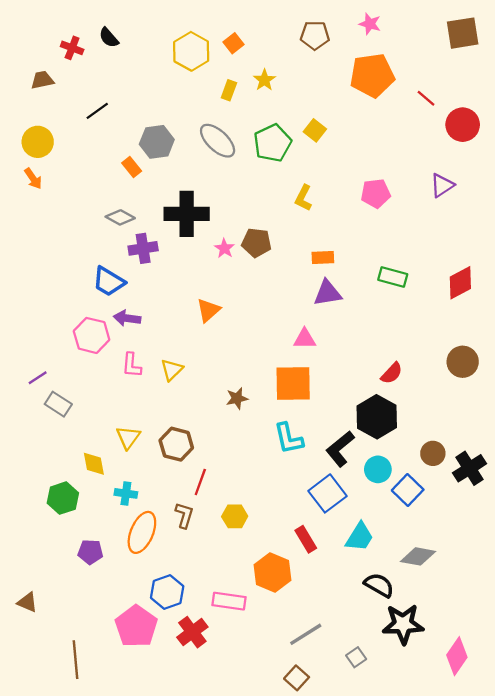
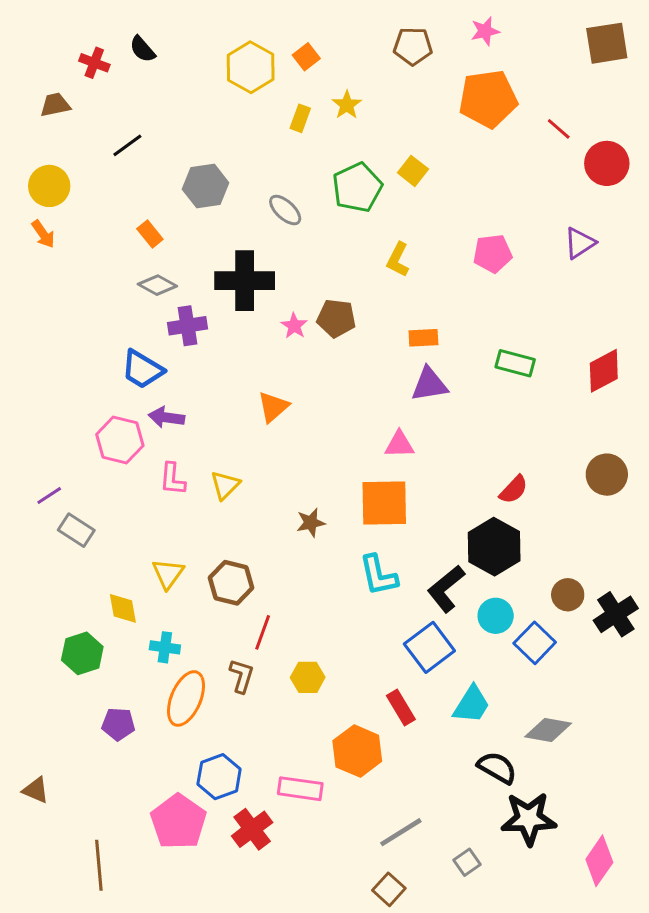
pink star: (370, 24) -> (485, 31), turned -30
gray ellipse: (218, 141) -> (285, 210), moved, size x0.7
orange rectangle: (132, 167) -> (150, 234), moved

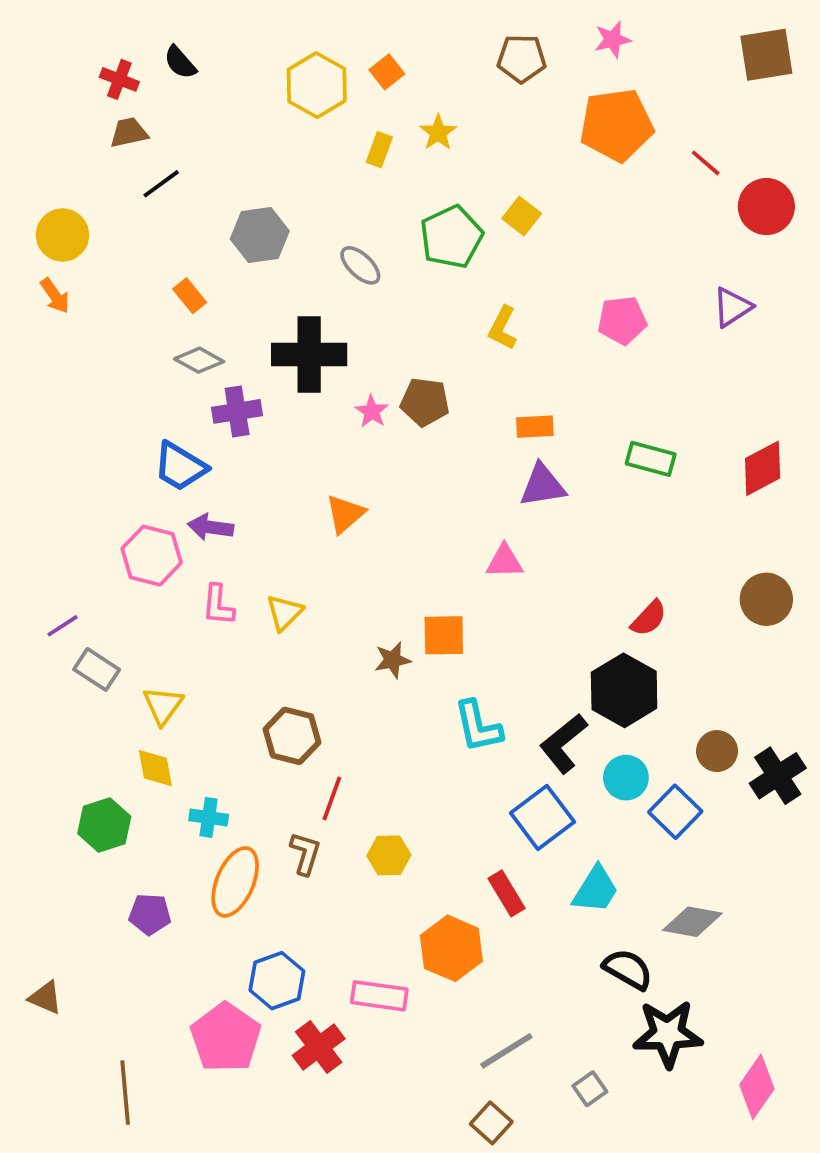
brown trapezoid: (55, 105) -> (129, 133), moved
orange square: (384, 503) -> (444, 635), moved, size x0.7
yellow triangle: (168, 574) -> (163, 706), moved

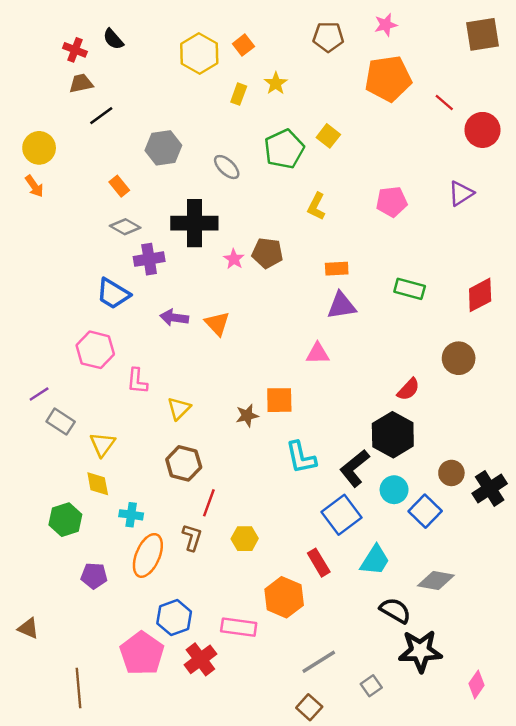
orange triangle: (345, 514) -> (217, 324), turned -32
purple arrow: (210, 527) -> (174, 318), moved
brown circle: (766, 599) -> (459, 358), moved
yellow triangle: (284, 613) -> (179, 408), moved
pink diamond: (757, 1087) -> (477, 684), size x0.7

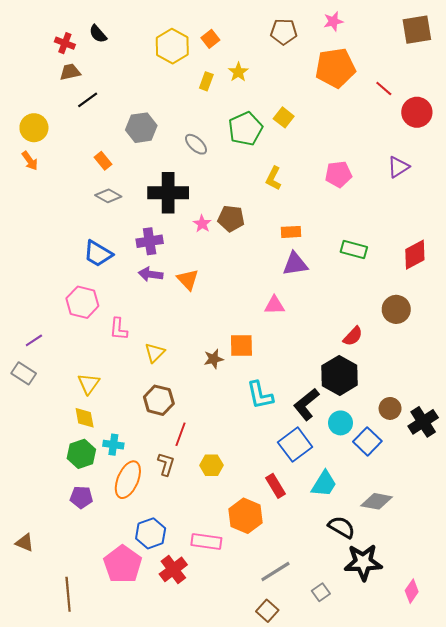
purple cross: (149, 259) -> (150, 241), moved
gray rectangle: (61, 422) -> (24, 373), moved
green hexagon: (65, 520) -> (81, 454), moved

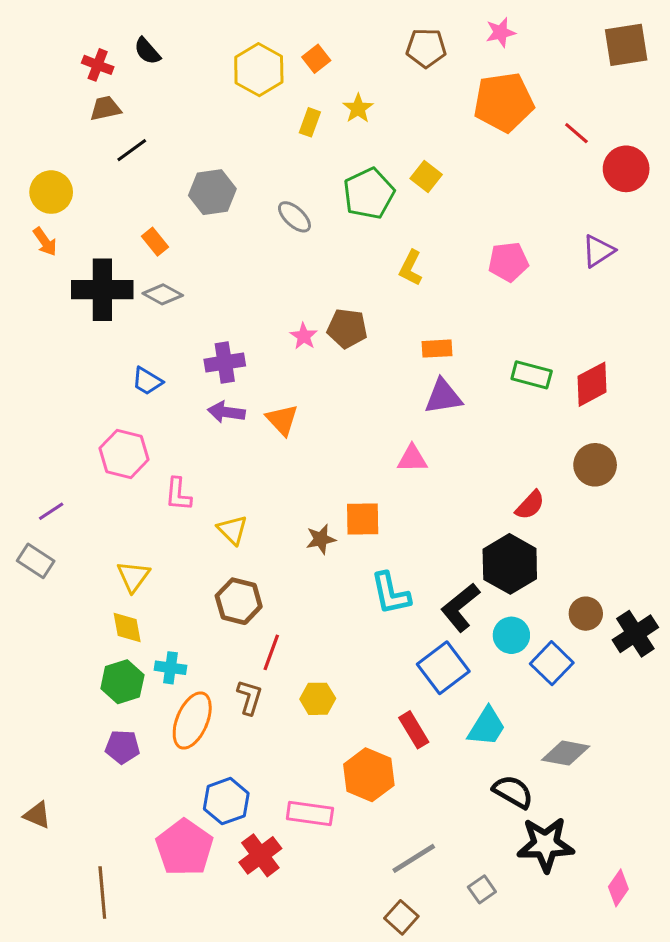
black cross: (168, 193) -> (102, 290), moved
blue trapezoid: (98, 254) -> (147, 381), size x0.7
red diamond: (415, 255) -> (592, 384), moved
yellow triangle: (155, 353) -> (232, 530), turned -30

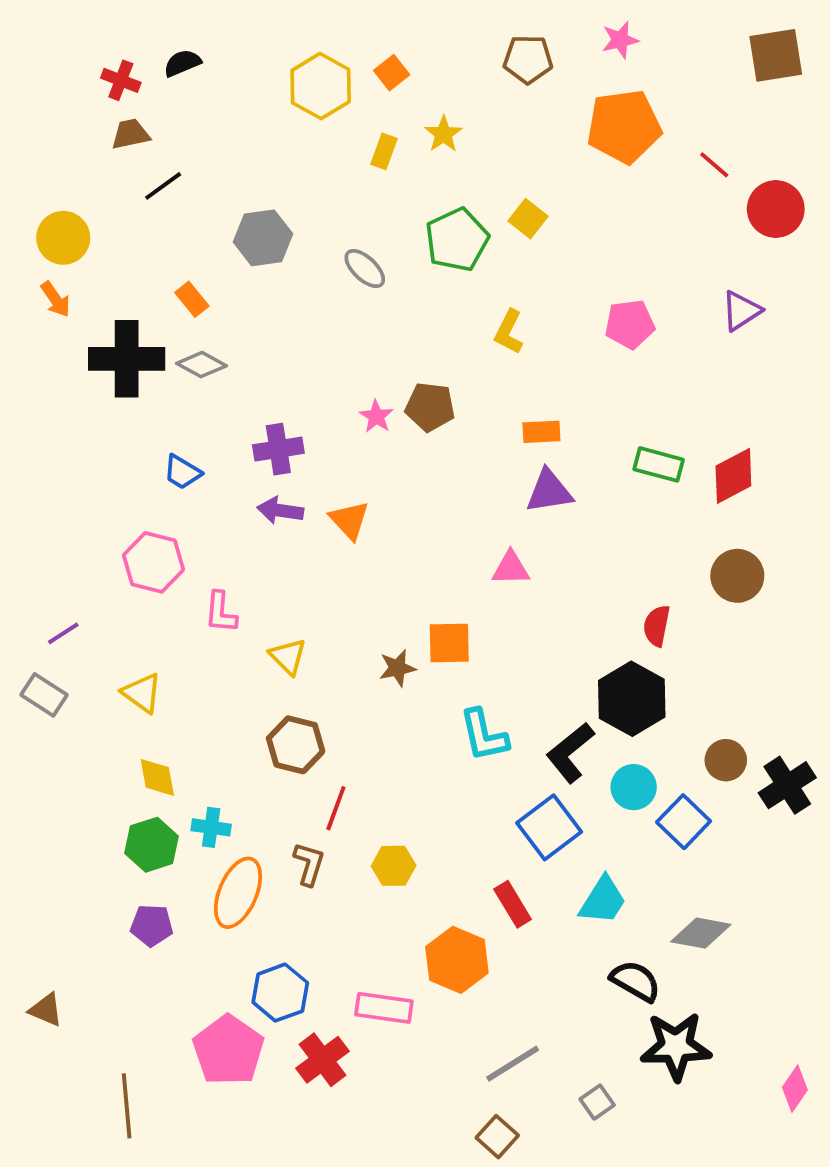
black semicircle: (147, 51) -> (182, 63), turned 108
red semicircle: (530, 505) -> (657, 626), turned 148
yellow triangle: (133, 576) -> (142, 693), moved, turned -30
pink diamond: (618, 888) -> (795, 1089), moved

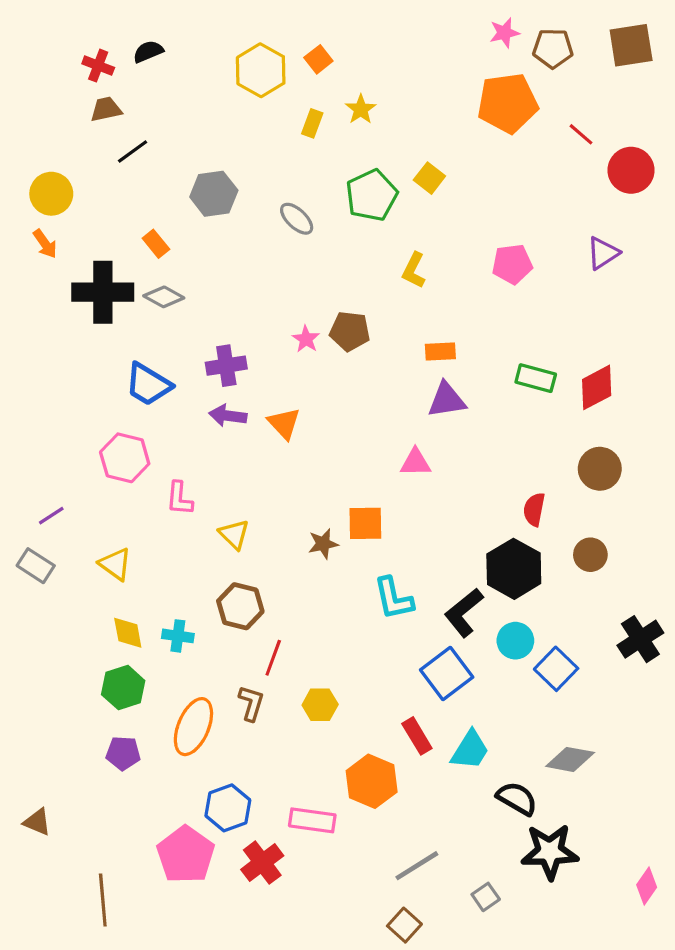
brown pentagon: (528, 59) -> (553, 48), moved
blue trapezoid: (182, 472) -> (148, 384), size x1.5
brown circle: (726, 760) -> (590, 555), moved
cyan cross: (211, 827) -> (178, 636), moved
cyan trapezoid: (603, 900) -> (470, 750), moved

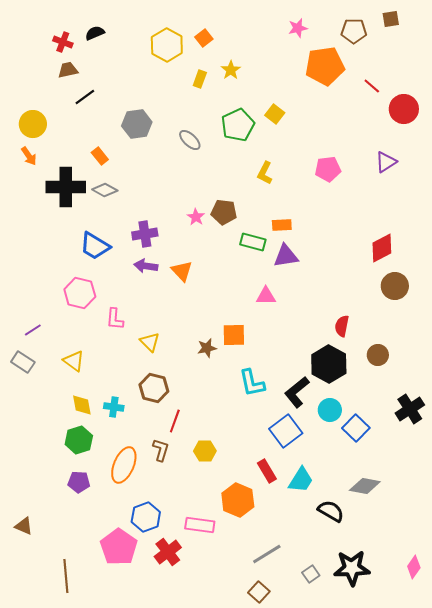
pink star: (504, 33) -> (298, 28), moved
brown square: (631, 45) -> (391, 19), moved, size x0.6
green rectangle: (536, 378) -> (253, 242), moved
brown circle: (600, 469) -> (395, 286), moved
black star: (550, 852) -> (352, 568), moved

